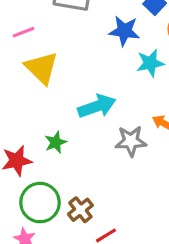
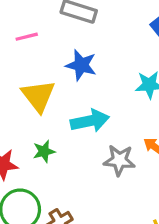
blue star: (124, 31) -> (81, 65), moved
yellow triangle: (42, 68) -> (38, 96), moved

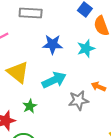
blue star: (81, 65) -> (53, 44), moved

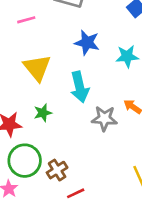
cyan arrow: (54, 80) -> (80, 87), turned 90

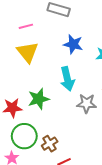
yellow triangle: (37, 68) -> (28, 52), moved
green star: (43, 113) -> (39, 99), size x1.5

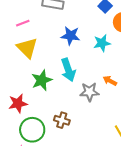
green star: (39, 99) -> (42, 80), moved
brown cross: (50, 144) -> (62, 120), moved, turned -35

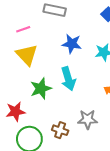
gray star: (89, 92) -> (88, 119), moved

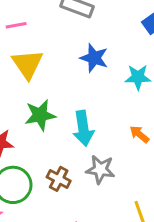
pink line: (23, 29) -> (16, 25), moved
cyan arrow: (68, 79) -> (83, 128), moved

